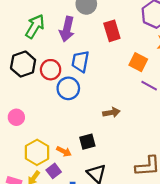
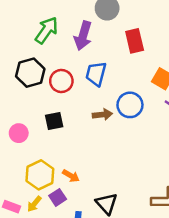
blue circle: (68, 88) -> (130, 105), moved
brown arrow: (111, 112) -> (102, 115), moved
black square: (87, 142) -> (54, 121), moved

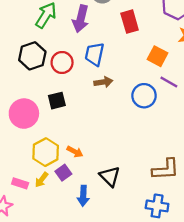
blue circle: (130, 105) -> (144, 96), moved
brown arrow: (102, 115) -> (103, 82), moved
pink circle: (19, 133) -> (24, 114), size x1.6

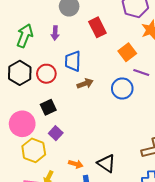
purple arrow: (81, 19) -> (55, 33), size x0.6
orange square: (158, 56) -> (127, 52), turned 36
yellow hexagon: (46, 152) -> (34, 150), moved
orange arrow: (75, 152) -> (76, 164), moved
purple square: (63, 173) -> (56, 133), moved

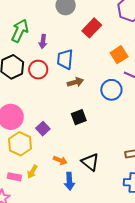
red rectangle: (97, 27) -> (92, 28), turned 66
purple arrow: (55, 33) -> (43, 42), moved
black square: (48, 107) -> (79, 117), moved

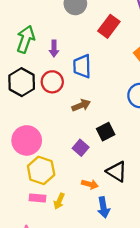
brown arrow: (75, 82) -> (81, 105), moved
purple square: (43, 129) -> (81, 148), moved
black triangle: (90, 162) -> (117, 172), moved
pink rectangle: (14, 177) -> (37, 198), moved

